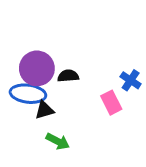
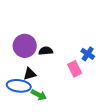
blue ellipse: (28, 94) -> (19, 86), moved

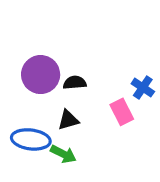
black triangle: (30, 74) -> (68, 120), moved

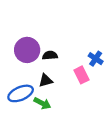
blue ellipse: (31, 139) -> (21, 93), turned -30

